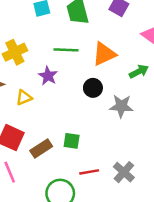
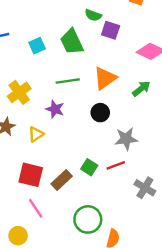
gray star: (121, 106) -> (126, 139), moved
green square: (72, 141) -> (89, 167), turned 35
red line: (89, 172) -> (116, 165), moved

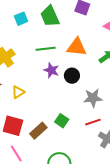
orange triangle: (105, 78) -> (77, 47), turned 40
purple star: (55, 109) -> (51, 70), moved
red line: (116, 165) -> (93, 122), moved

